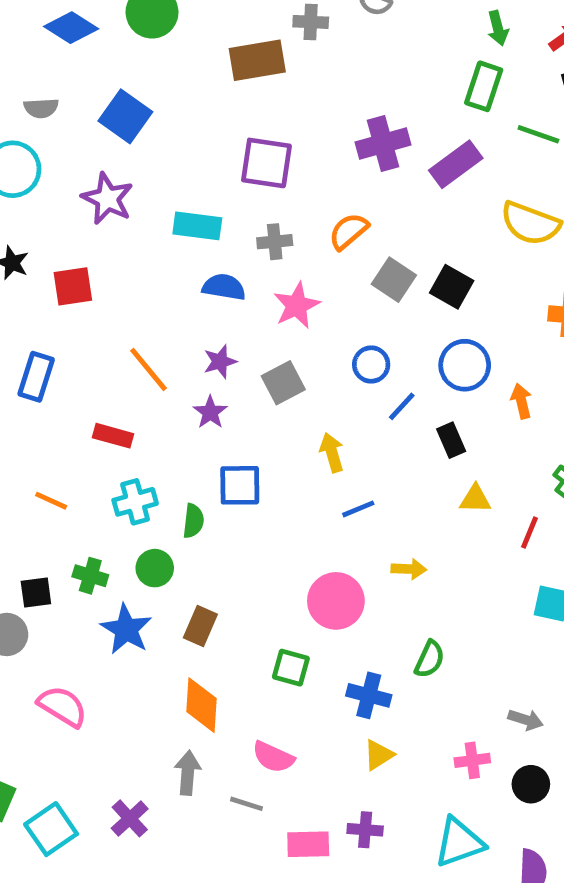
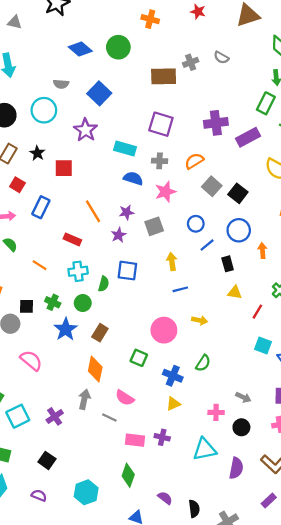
gray cross: (311, 22) -> (191, 62), turned -32

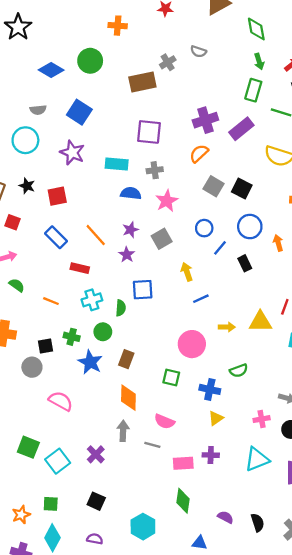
orange semicircle: (194, 161) -> (199, 153), moved
blue rectangle: (41, 207) -> (56, 237), moved, turned -60
yellow triangle: (235, 292) -> (260, 322), moved, size x1.5
green semicircle: (203, 363) -> (239, 371), turned 48

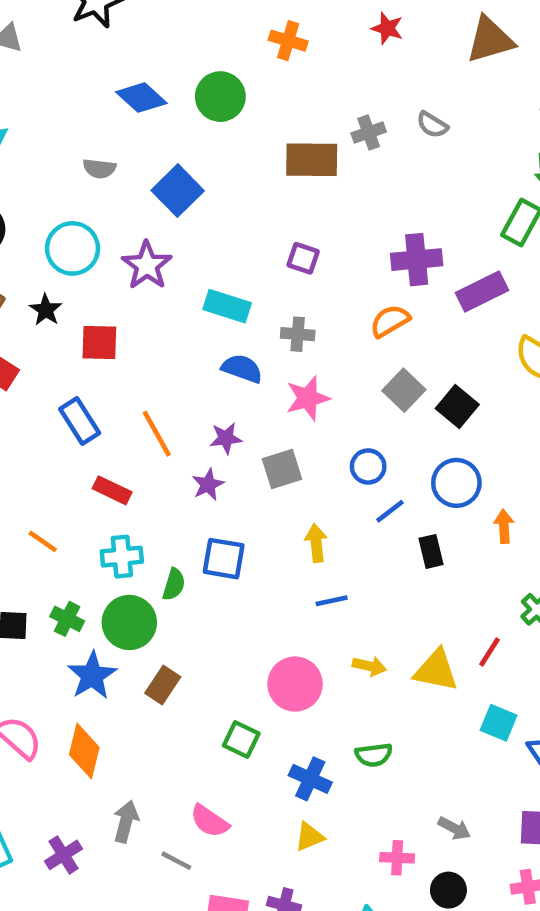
purple square: (149, 132) -> (303, 258), size x0.6
cyan circle: (25, 140) -> (72, 248), moved
green circle: (103, 332) -> (129, 622), size x1.5
orange diamond: (128, 398) -> (84, 751), moved

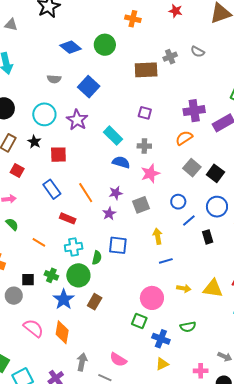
cyan rectangle: (227, 306) -> (113, 136), turned 30
green square: (241, 739) -> (139, 321), moved

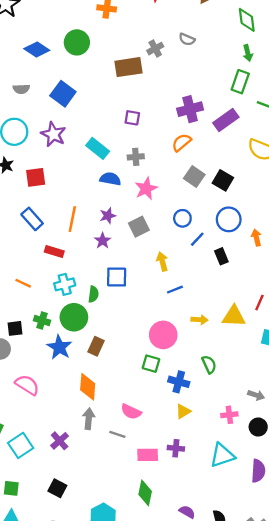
orange line: (86, 193) -> (72, 219), turned 50
green semicircle: (188, 327) -> (209, 364), turned -98
orange diamond: (62, 332) -> (88, 387), moved

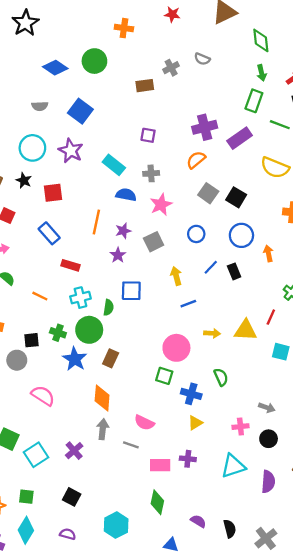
brown rectangle: (128, 67) -> (145, 86), size x0.7
orange line: (72, 219) -> (96, 222), moved
blue line: (197, 239) -> (211, 267), moved

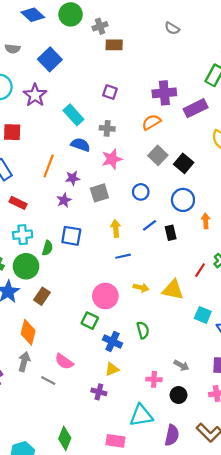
gray cross: (171, 68) -> (100, 26), moved
red line: (271, 317) -> (200, 270), moved
purple cross: (188, 459) -> (99, 392), moved
pink rectangle: (160, 465) -> (116, 441), moved

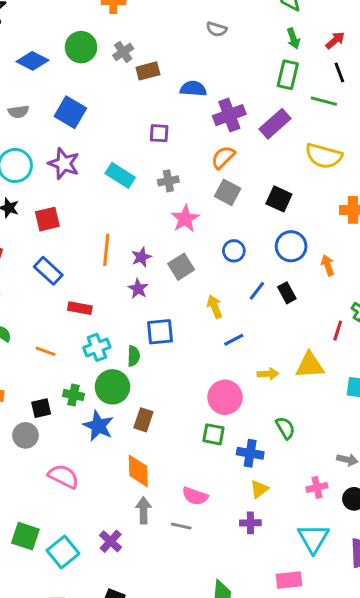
blue semicircle: (80, 145) -> (193, 89), moved
gray square: (158, 155) -> (228, 192), moved
cyan triangle: (141, 415) -> (313, 538), turned -35

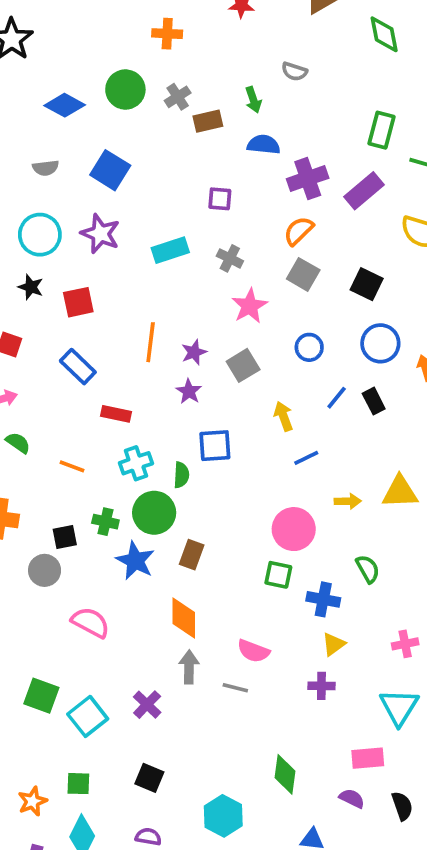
green arrow: (293, 38) -> (253, 100), moved
cyan rectangle: (120, 175) -> (170, 250), turned -52
gray cross: (168, 181) -> (230, 258), turned 36

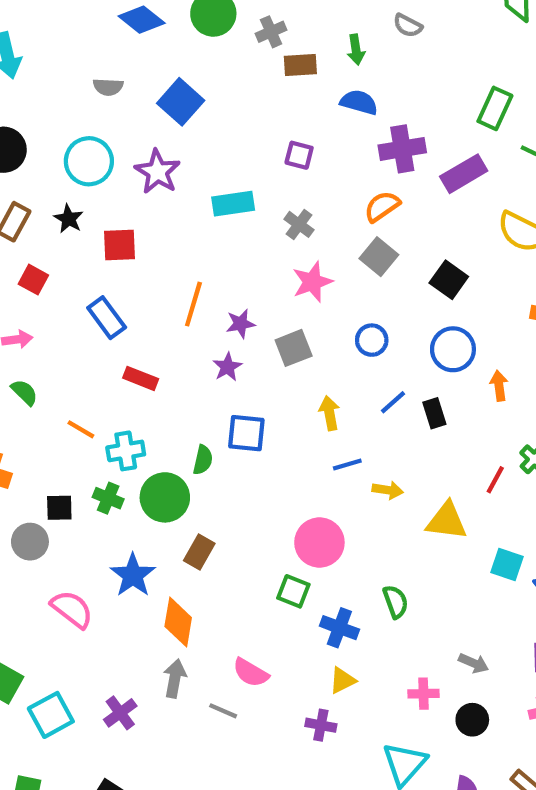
cyan cross: (136, 463) -> (126, 451), moved
yellow arrow: (348, 501) -> (388, 490), moved
blue star: (135, 561) -> (133, 575), moved

